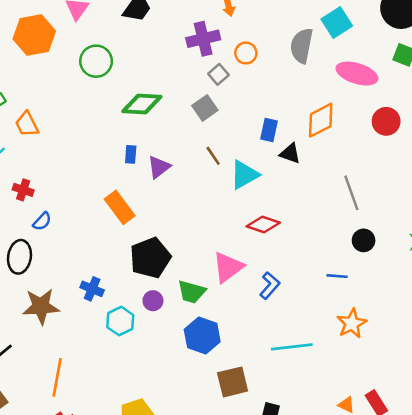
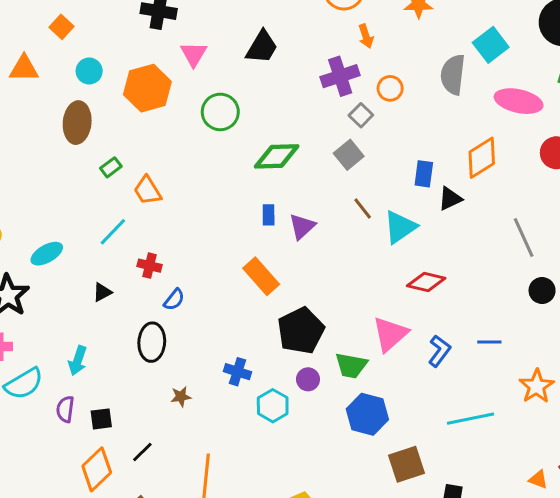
black triangle: (290, 154) -> (450, 199), turned -40
blue line: (337, 276) -> (489, 342), moved
brown star: (41, 306) -> (181, 397), size x0.5

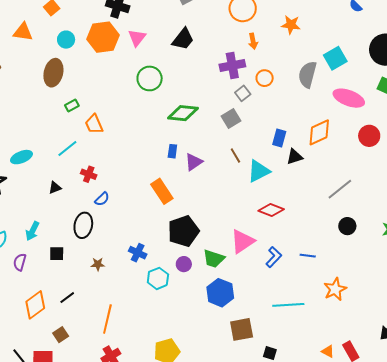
orange hexagon: (147, 88) -> (103, 37), moved
gray line: (524, 237) -> (340, 189), turned 68
black square: (101, 419) -> (57, 254), moved

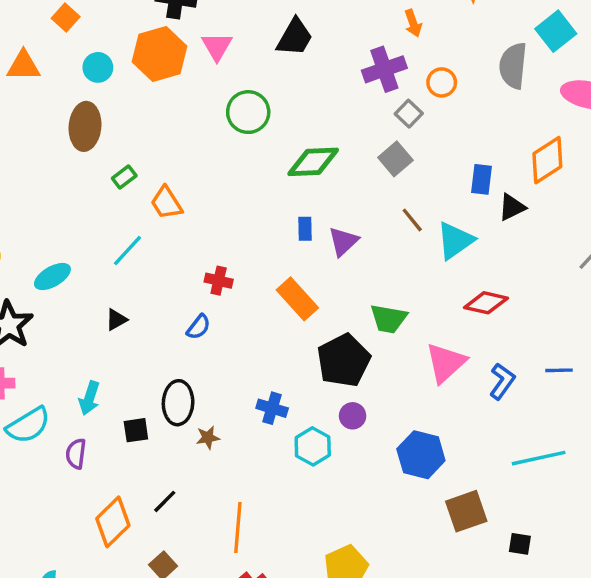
red cross: (89, 174) -> (219, 281), moved
black ellipse: (83, 225) -> (178, 403), moved
green trapezoid: (214, 259) -> (389, 319), moved

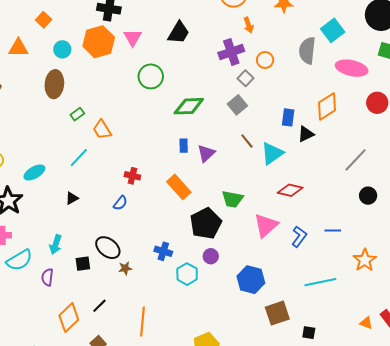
black ellipse: (178, 403) -> (108, 248), turned -55

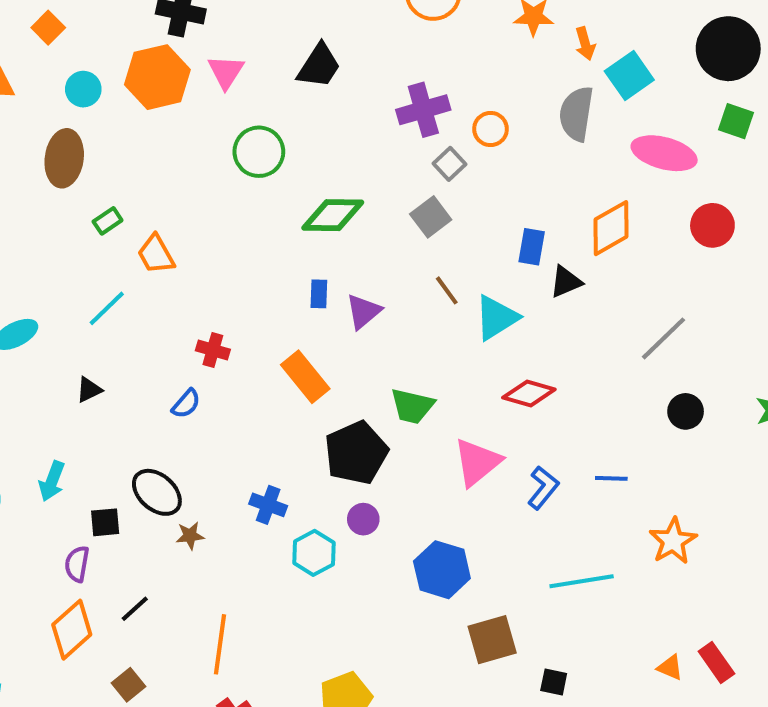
orange arrow: (248, 25) -> (585, 44), moved
purple semicircle: (47, 277) -> (77, 564), moved

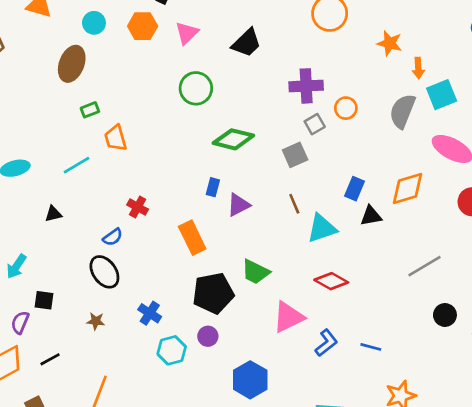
orange hexagon: (157, 77) -> (143, 26), size x0.7
black circle: (686, 411) -> (445, 315), moved
black ellipse: (157, 492) -> (104, 272), moved

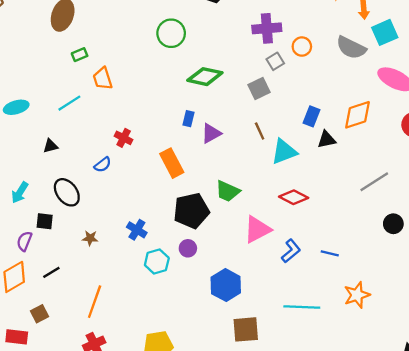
gray semicircle: (402, 111) -> (351, 48), turned -84
black ellipse: (104, 272) -> (67, 192), moved

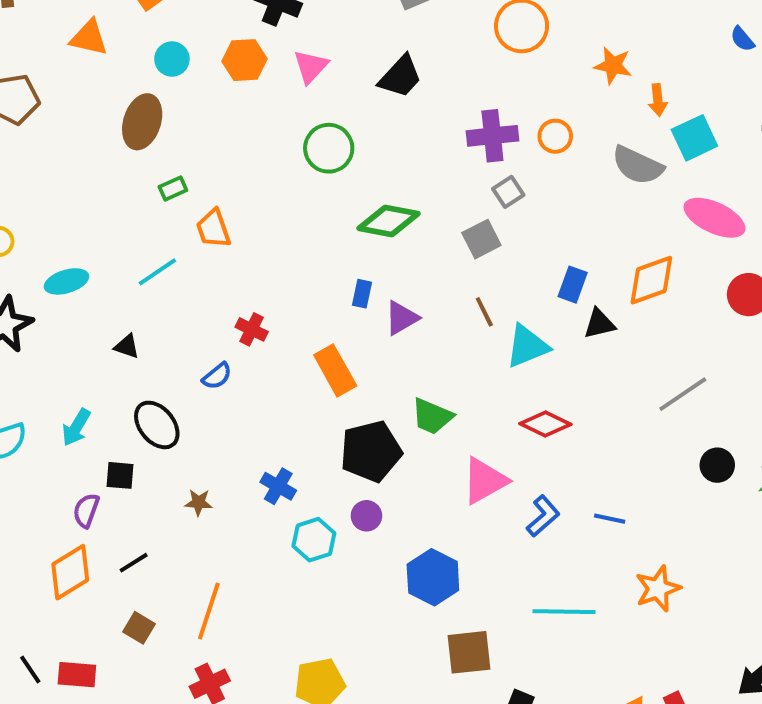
orange circle: (302, 47) -> (555, 136), moved
black triangle: (50, 146) -> (127, 346), turned 35
brown square: (39, 314) -> (139, 628), moved, turned -30

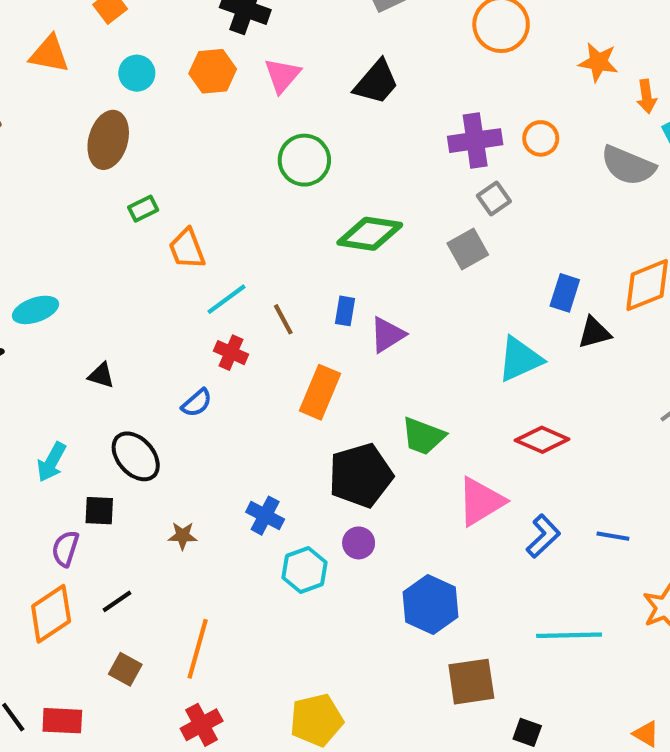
cyan line: (157, 272) -> (226, 299), moved
brown line: (484, 312) -> (283, 319), moved
orange rectangle: (335, 370) -> (320, 392), turned 54

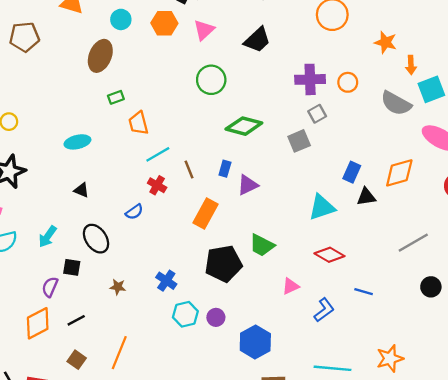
cyan ellipse: (36, 310) -> (77, 142), moved
pink triangle: (481, 501) -> (291, 286), size x0.6
blue line: (613, 536) -> (364, 292), moved
purple circle: (359, 543) -> (216, 317), moved

